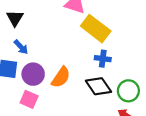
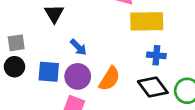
yellow rectangle: (96, 29) -> (147, 21), turned -36
blue arrow: (21, 47) -> (78, 47), moved

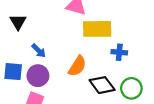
blue cross: (156, 55) -> (119, 52), moved
orange semicircle: (109, 79) -> (77, 66), moved

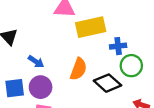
green circle: (131, 88) -> (131, 66), moved

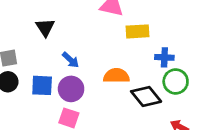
yellow rectangle: (91, 27) -> (137, 31), size x0.7
orange semicircle: (78, 69) -> (116, 76), turned -120

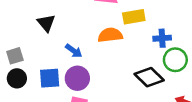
orange semicircle: (116, 76) -> (110, 35), moved

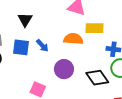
blue square: (50, 78) -> (21, 47), moved
purple circle: (77, 78) -> (64, 69), moved

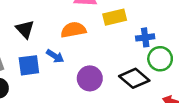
orange semicircle: (73, 39) -> (73, 30), moved

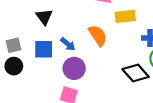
orange semicircle: (73, 30) -> (98, 35), moved, turned 60
purple circle: (90, 78) -> (74, 68), moved

